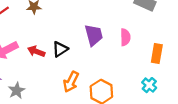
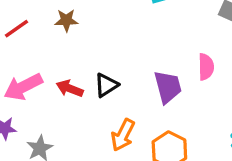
purple trapezoid: (94, 35) -> (168, 87), moved

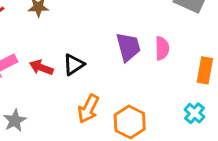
purple trapezoid: (168, 87) -> (128, 47), moved

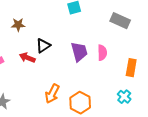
black triangle: (74, 65) -> (43, 46), moved
red arrow: (41, 67) -> (27, 58), moved

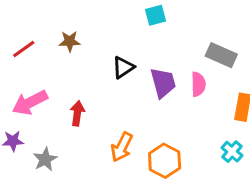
gray rectangle: (120, 21) -> (221, 55), moved
black triangle: (43, 46) -> (123, 67), moved
red arrow: (27, 58) -> (77, 113), moved, turned 77

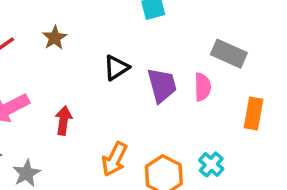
brown star: (70, 41) -> (55, 38), turned -30
cyan cross: (232, 152) -> (211, 164), moved

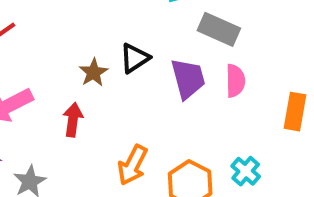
brown star: (55, 38) -> (93, 72), moved
gray rectangle: (229, 54) -> (219, 29), moved

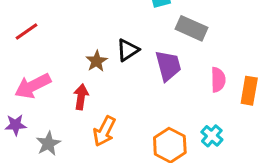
pink semicircle: (235, 81) -> (218, 80), moved
orange arrow: (133, 165) -> (104, 131), moved

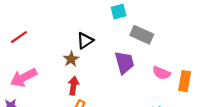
black triangle: (128, 50) -> (85, 41), moved
pink semicircle: (218, 80) -> (161, 73), turned 114
red arrow: (81, 97) -> (73, 86), moved

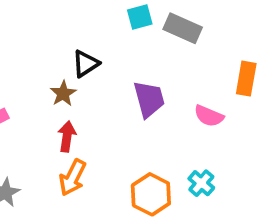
gray rectangle: (142, 35) -> (183, 28), moved
orange rectangle: (185, 81) -> (246, 79), moved

